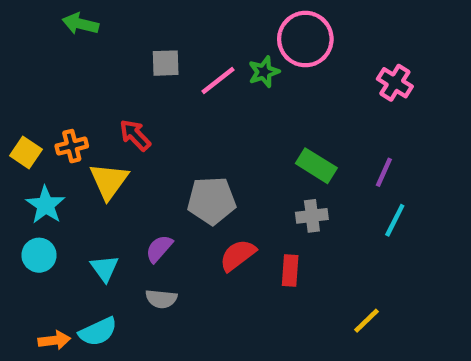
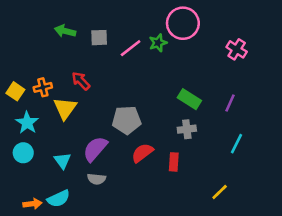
green arrow: (80, 24) -> (65, 31), moved
cyan line: (395, 220) -> (237, 144), moved
purple semicircle: (159, 249) -> (95, 149), size x1.5

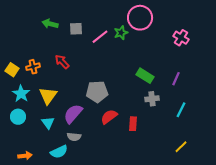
yellow triangle: (65, 108) -> (48, 96), moved
gray cross: (187, 129) -> (152, 99), moved
yellow line: (220, 192) -> (181, 147), moved
cyan semicircle: (59, 199) -> (59, 152), moved

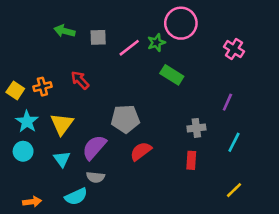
green rectangle: (145, 76) -> (172, 75), moved
red rectangle: (133, 124) -> (191, 160), moved

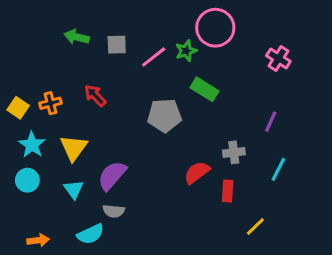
gray pentagon: (125, 119) -> (164, 116), moved
red semicircle: (141, 151) -> (197, 172), moved
yellow line: (234, 190) -> (255, 226), moved

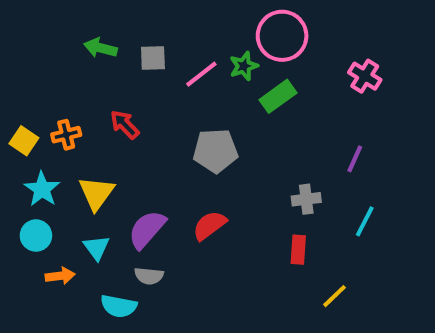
green rectangle: (205, 89) -> (278, 96), moved, turned -68
red semicircle: (197, 172) -> (209, 225), moved
cyan semicircle: (91, 234) -> (119, 306), turned 36
orange arrow: (38, 240) -> (60, 276), moved

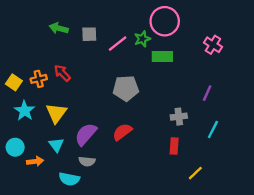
green rectangle: (278, 96) -> (162, 57), turned 36
red arrow: (125, 125) -> (62, 73), moved
cyan circle: (36, 236) -> (15, 147), moved

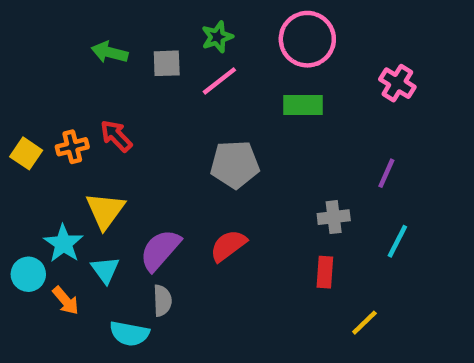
green star: (142, 39) -> (217, 37), moved
cyan star: (25, 111) -> (63, 243), moved
orange arrow: (35, 161) -> (66, 301), turned 56
gray semicircle: (87, 161) -> (162, 301), turned -98

